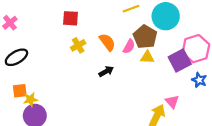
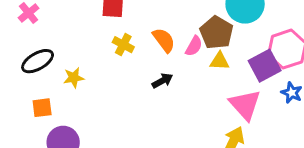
yellow cross: (78, 45) -> (123, 45), turned -32
yellow star: (30, 99) -> (74, 78), moved
pink triangle: (172, 102) -> (245, 105), moved, size x1.6

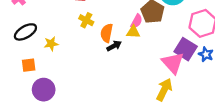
orange semicircle: (164, 40) -> (107, 33), moved, turned -132
yellow triangle: (219, 61) -> (133, 32), moved
purple square: (265, 66) -> (186, 49), moved, turned -30

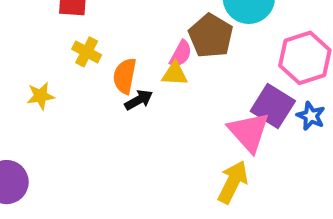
yellow star: (51, 44) -> (41, 96), moved

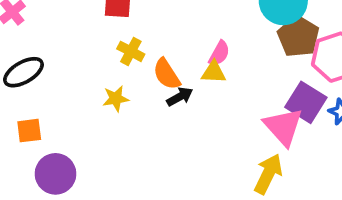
brown pentagon: (211, 36) -> (298, 36), moved
orange semicircle: (125, 76) -> (167, 74), turned -44
yellow star: (41, 96) -> (116, 99), moved

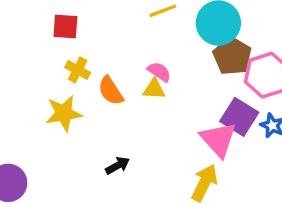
pink semicircle: (219, 53) -> (159, 72), turned -85
black arrow: (180, 97) -> (118, 166), moved
yellow star: (116, 99) -> (64, 113), size x1.5

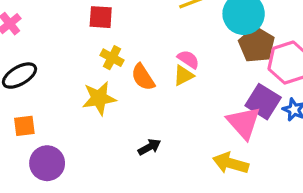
yellow triangle: (154, 89) -> (184, 76), turned -30
yellow arrow: (204, 183) -> (231, 163), turned -100

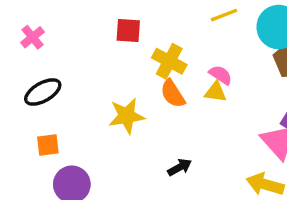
yellow cross: (112, 58) -> (169, 61), moved, size x1.4
yellow triangle: (184, 76) -> (215, 92), turned 35

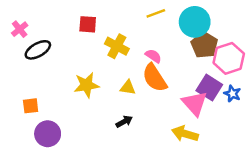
black ellipse: (43, 92) -> (38, 50), moved
yellow triangle: (215, 92) -> (128, 88), moved
orange semicircle: (173, 94) -> (155, 78), moved, size x1.4

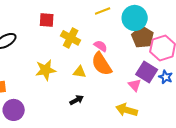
pink triangle: (195, 103) -> (135, 85), size x0.6

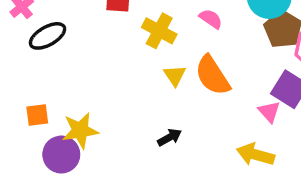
pink semicircle: (101, 46) -> (211, 19), moved
yellow star: (46, 70) -> (80, 130), moved
yellow triangle: (80, 72) -> (175, 75), moved, turned 48

